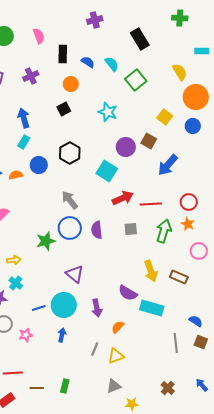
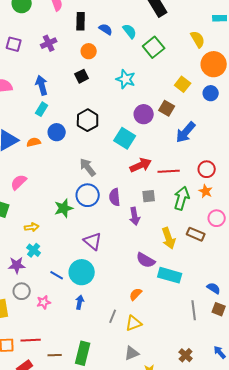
brown rectangle: (179, 277) -> (196, 234), moved
blue line: (39, 308) -> (57, 275), turned 48
purple arrow: (97, 308) -> (135, 216), moved
green rectangle: (65, 386) -> (83, 353), size x1.6

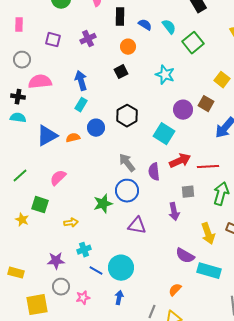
purple semicircle: (115, 197) -> (154, 172), moved
purple triangle: (93, 241) -> (137, 226), moved, turned -30
cyan cross: (34, 250) -> (84, 250), moved, turned 32

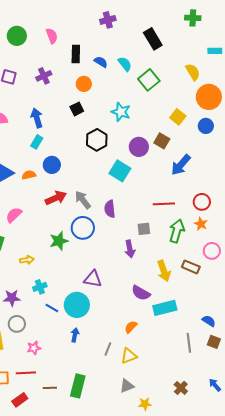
black hexagon: (127, 116) -> (97, 140), moved
red arrow: (180, 161) -> (56, 198), moved
purple triangle: (137, 226) -> (93, 279), moved
cyan rectangle: (209, 271) -> (165, 308), turned -30
pink star: (83, 298) -> (34, 348), moved

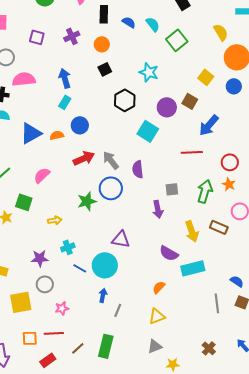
orange circle: (84, 84) -> (102, 44), moved
red line: (164, 204) -> (192, 152), moved
gray line: (108, 349) -> (118, 310), moved
brown line: (50, 388) -> (78, 348), turned -40

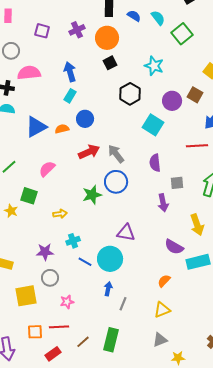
orange circle: (102, 44) -> (107, 38), size x1.5
purple semicircle: (138, 169) -> (155, 163), moved

